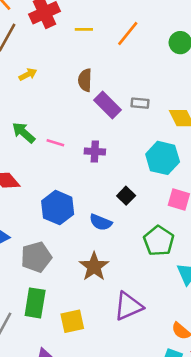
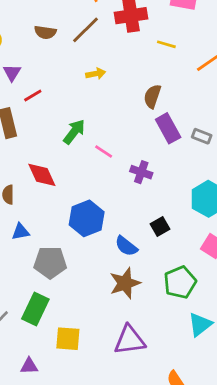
green arrow: (24, 133) -> (74, 132), turned 70
brown star: (94, 267) -> (125, 283), moved

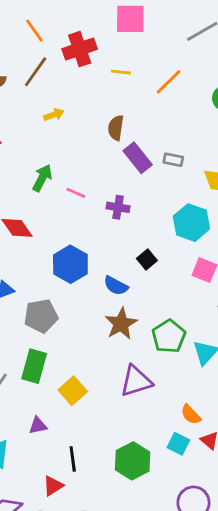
green pentagon: (180, 282) -> (169, 336), moved
yellow square: (68, 339) -> (73, 391), turned -36

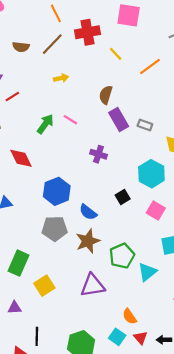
yellow line: (121, 72) -> (116, 54), turned 32
pink line: (76, 193) -> (70, 120), moved
black square: (147, 260) -> (123, 197), moved
gray pentagon: (41, 316) -> (55, 229), moved

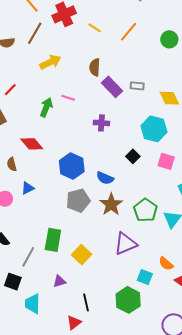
yellow arrow: (61, 78) -> (50, 62), size x1.5
cyan square: (117, 337) -> (145, 277), moved

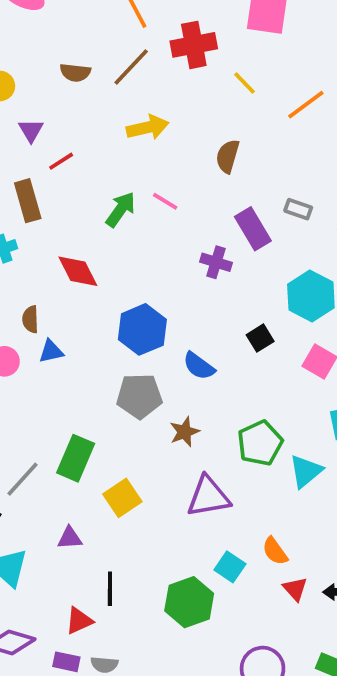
purple rectangle: (112, 87) -> (253, 229), moved
brown semicircle: (12, 164) -> (30, 319), moved
brown star: (111, 204) -> (184, 432), moved, size x0.7

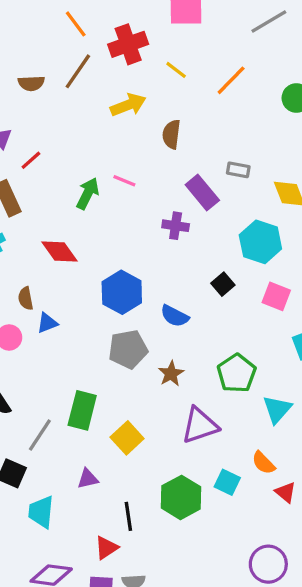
yellow arrow: (148, 127) -> (128, 105), moved
cyan triangle: (306, 471) -> (277, 409), moved
green hexagon: (189, 602) -> (181, 497), moved

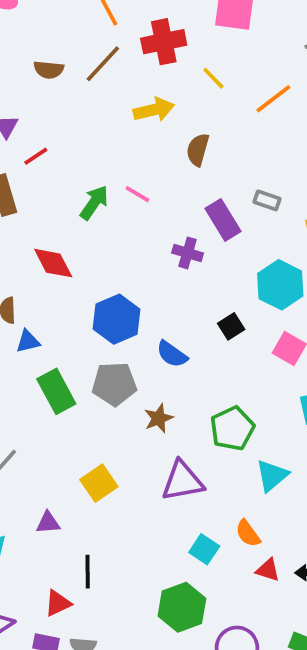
green rectangle: (82, 410) -> (56, 391), moved, turned -51
red triangle: (285, 492) -> (268, 570), turned -30
green hexagon: (181, 497) -> (182, 607), moved

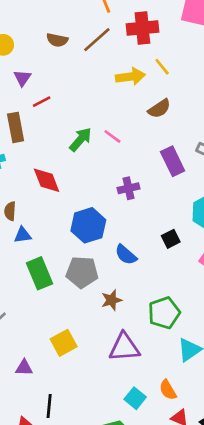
yellow line: (213, 78) -> (162, 67), moved
brown semicircle: (198, 150) -> (159, 109), turned -145
purple cross: (188, 253) -> (129, 188), moved, turned -35

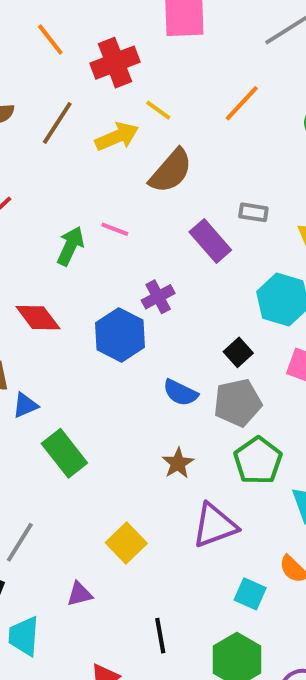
brown line: (97, 40) -> (57, 123), moved
brown semicircle: (159, 109) -> (171, 171), size x1.4
blue hexagon: (88, 225) -> (120, 335), moved
gray pentagon: (82, 272) -> (238, 403), moved
black line: (49, 406) -> (160, 636), moved

